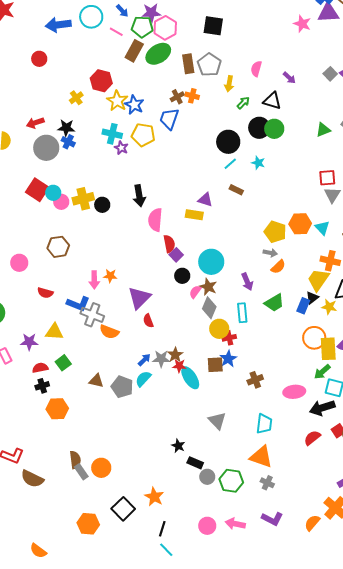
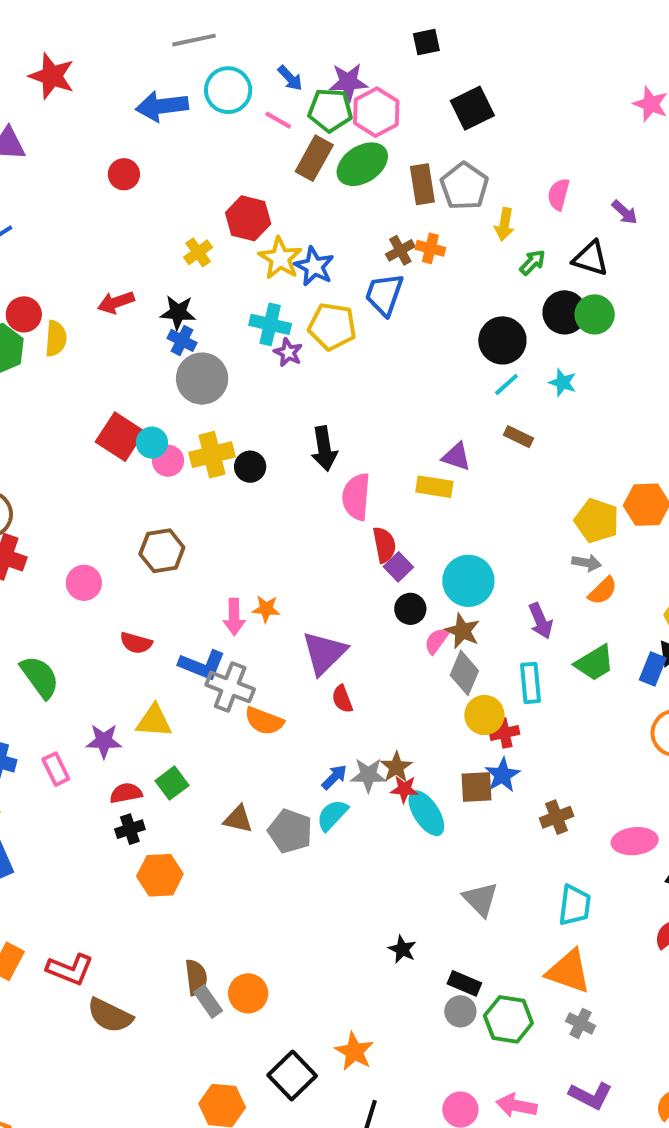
black square: (213, 26) -> (472, 108), turned -35
gray circle: (46, 148) -> (202, 379), moved
black rectangle: (195, 463) -> (464, 983), moved

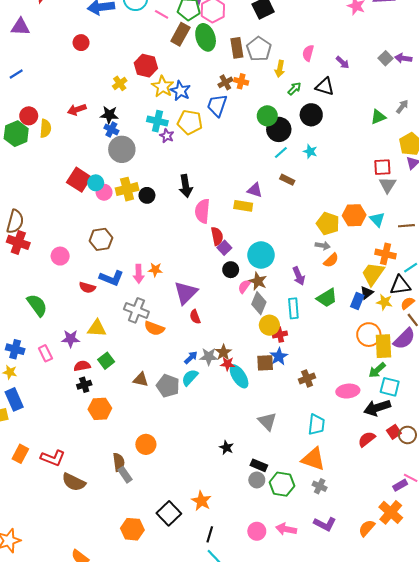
green ellipse: (362, 164) -> (206, 37), turned -75
green circle: (595, 314) -> (267, 116), moved
blue L-shape: (202, 665) -> (111, 278), moved
orange circle: (248, 993) -> (146, 444), moved

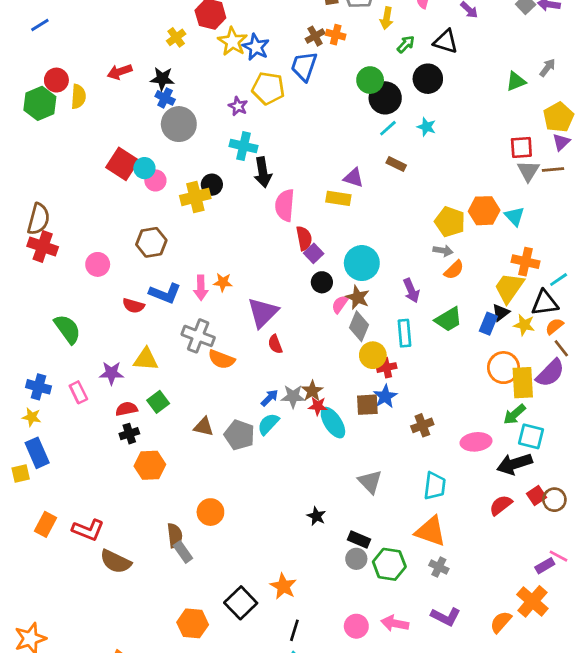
cyan cross: (157, 121) -> (243, 146), moved
yellow cross: (127, 189) -> (195, 197), moved
brown line: (406, 226) -> (553, 169), moved

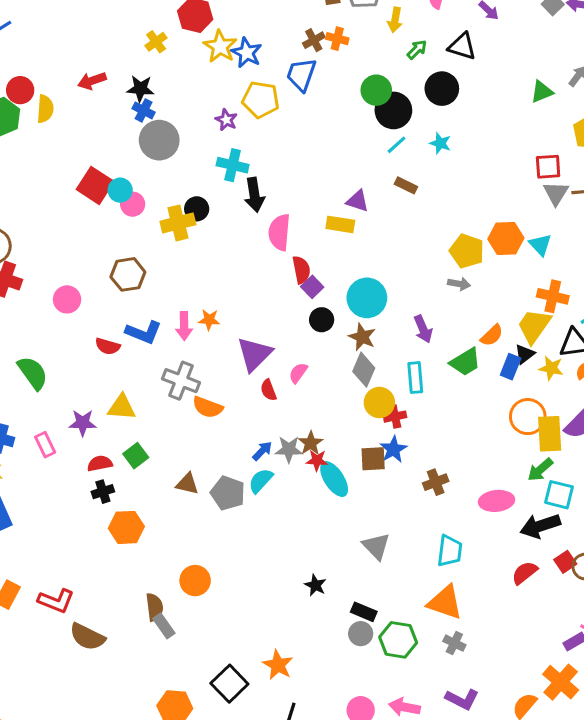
orange semicircle: (454, 270) -> (492, 335), moved
pink semicircle: (340, 304) -> (298, 373), moved

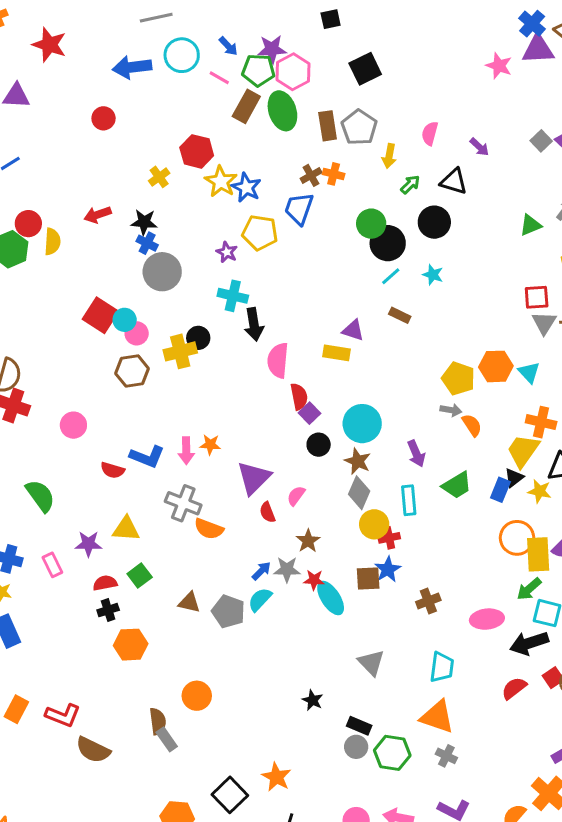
brown hexagon: (128, 274) -> (132, 371), moved
orange semicircle: (492, 335) -> (472, 425), moved, turned -80
brown star: (311, 443) -> (308, 541), moved

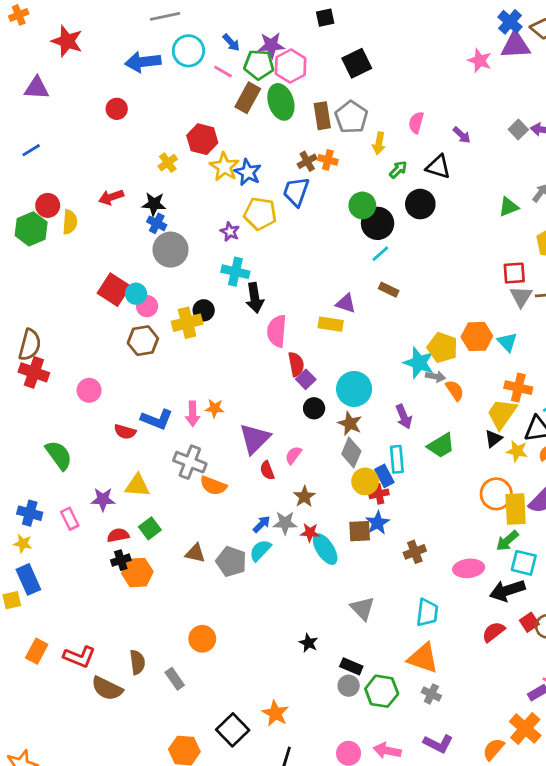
cyan star: (433, 275) -> (419, 363), moved, size x1.6
blue rectangle: (500, 490) -> (384, 476), moved, turned -50
orange hexagon: (131, 645) -> (137, 573), moved
brown semicircle: (158, 721) -> (137, 662), moved

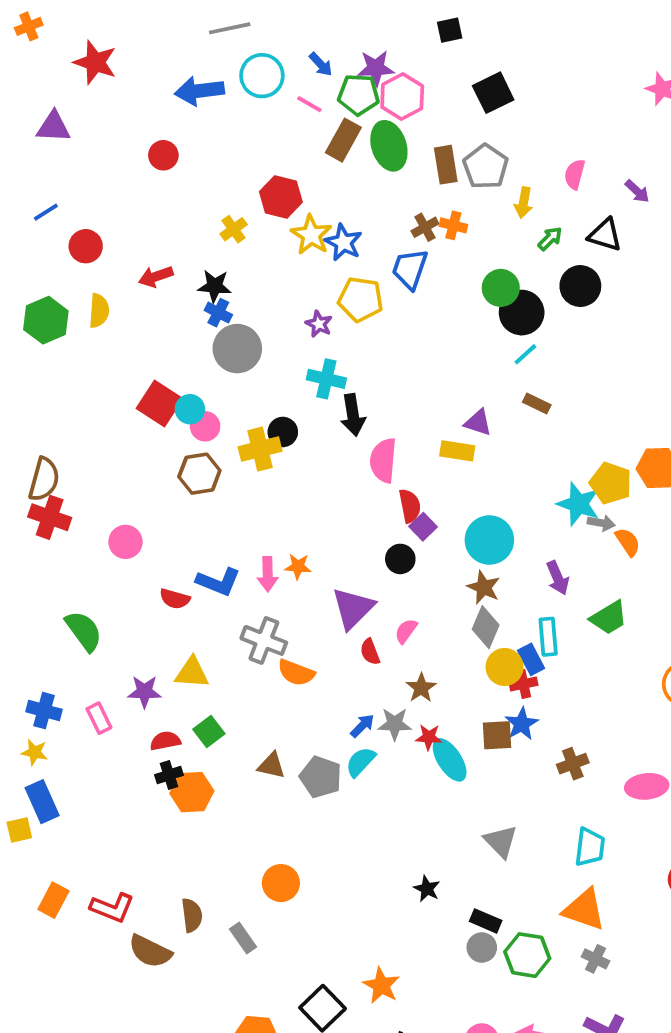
red circle: (48, 205) -> (86, 246), moved
black circle: (314, 408) -> (400, 559), moved

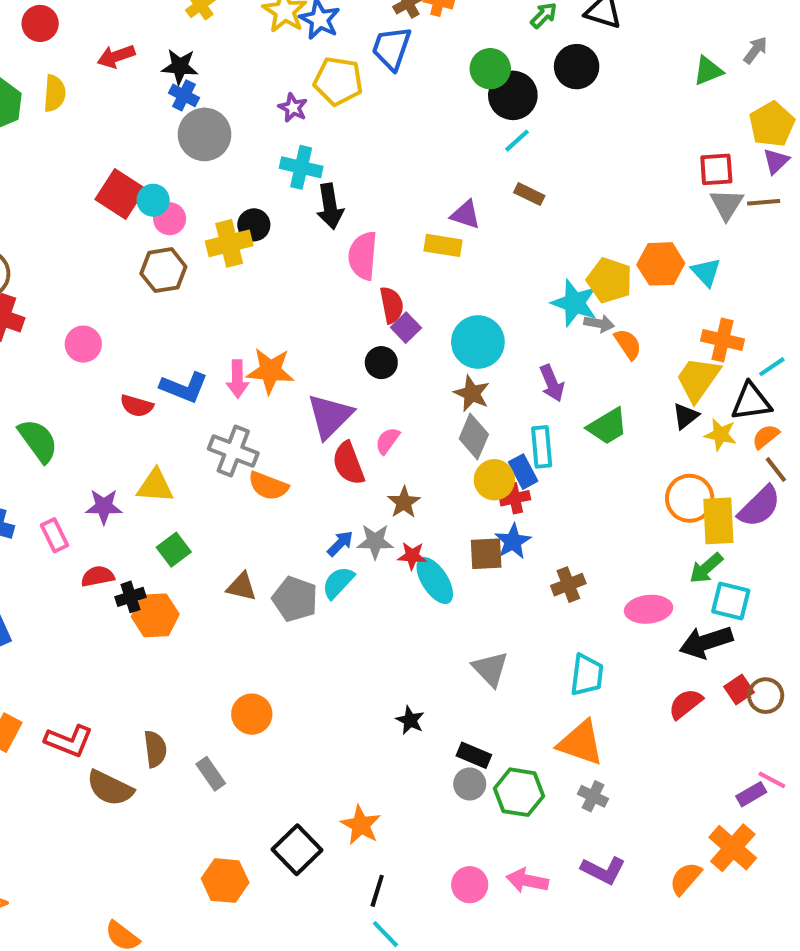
orange star: (298, 567) -> (270, 371), size x1.6
red semicircle: (370, 652) -> (348, 463), size x1.5
red semicircle: (165, 741) -> (98, 576), moved

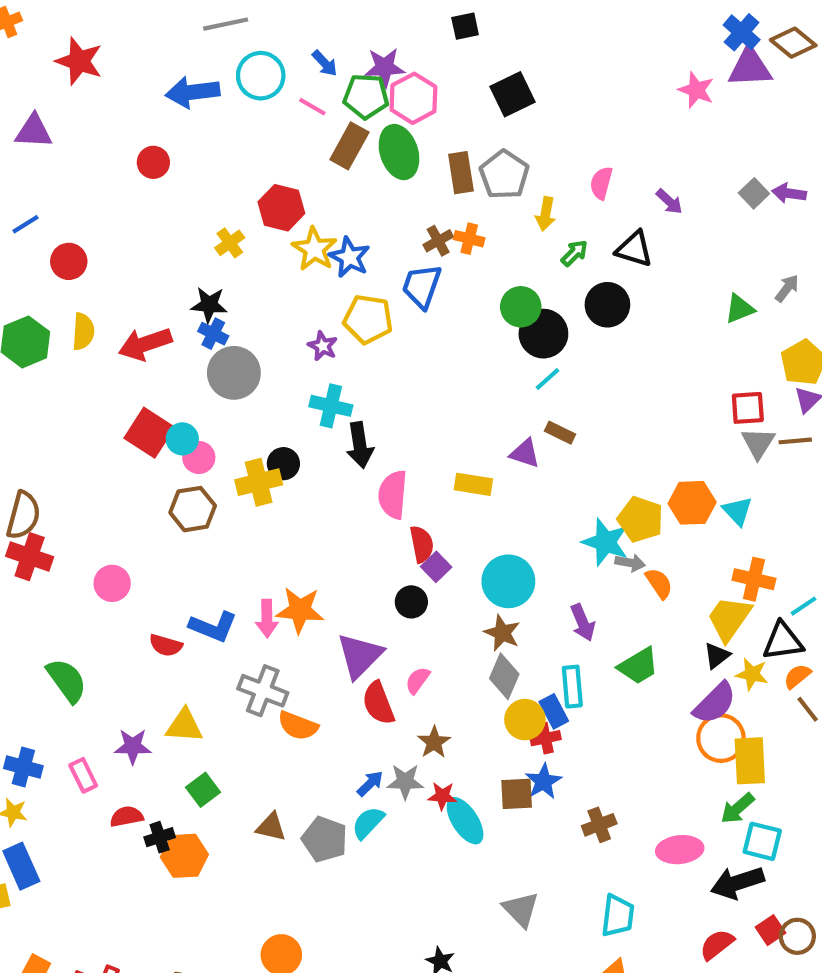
red arrow: (116, 56) -> (145, 344), moved, size x1.4
purple triangle: (466, 215) -> (525, 453), moved
purple semicircle: (760, 506) -> (715, 703), moved

